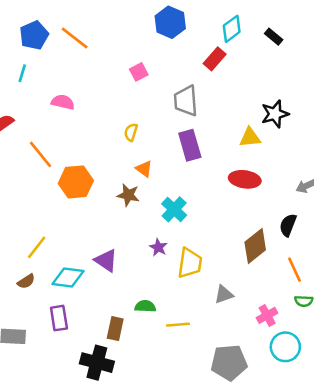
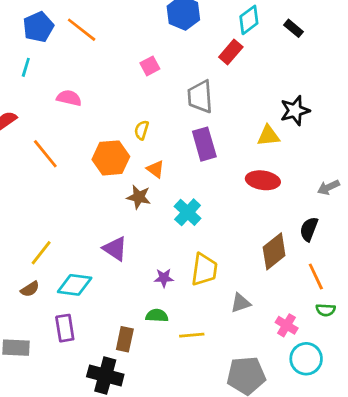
orange hexagon: (76, 182) -> (111, 158), moved
purple star: (158, 247) -> (164, 278), moved, turned -30
purple triangle: (106, 260) -> (115, 249), moved
pink cross: (267, 315) -> (287, 325), turned -30

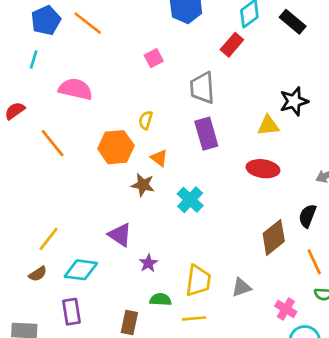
black rectangle: (294, 28) -> (293, 22), size x1.4
pink semicircle: (69, 98) -> (75, 89), size x1.4
yellow trapezoid: (204, 270) -> (198, 281), moved
purple star: (164, 278) -> (148, 263), moved, turned -30

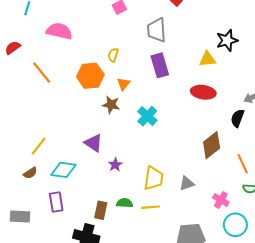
orange triangle: (159, 158) -> (124, 84), turned 32
black semicircle: (307, 216) -> (237, 118), moved
green semicircle: (160, 300) -> (125, 203), moved

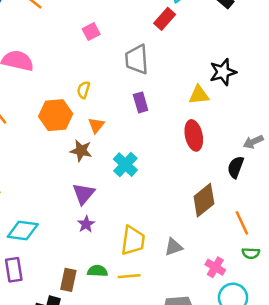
purple rectangle: (160, 65) -> (141, 102), size x0.7
red ellipse: (203, 92) -> (194, 135), turned 70
purple triangle: (93, 143) -> (84, 194), moved, turned 36

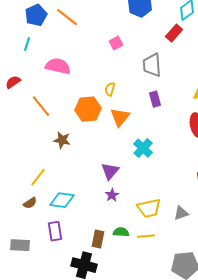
orange triangle: (96, 125) -> (120, 117), size x1.5
brown star: (81, 151) -> (62, 140), moved
yellow trapezoid: (133, 241) -> (149, 208), turned 70

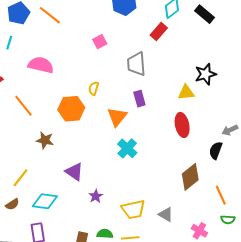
orange triangle: (120, 117) -> (117, 117), moved
purple triangle: (110, 171) -> (74, 172), moved, turned -36
gray triangle: (181, 213) -> (166, 214), turned 49

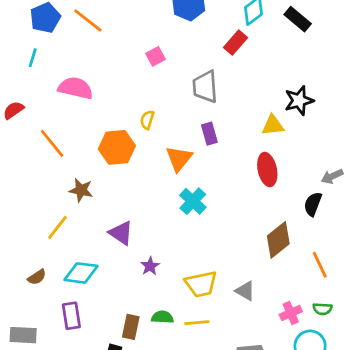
yellow line: (20, 178) -> (58, 227), moved
green semicircle: (228, 220) -> (322, 309), moved
pink cross: (199, 231) -> (291, 313), turned 35

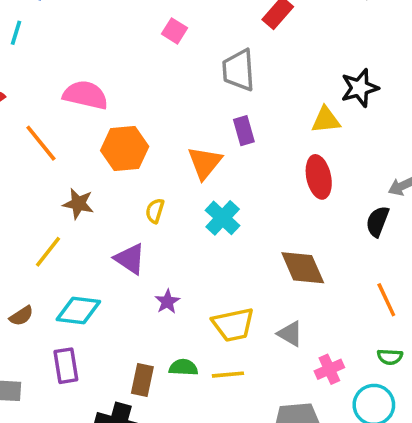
pink square: (156, 56) -> (174, 31), turned -30
pink semicircle: (75, 88) -> (85, 95), moved
yellow semicircle: (147, 120) -> (155, 211), moved
brown diamond: (278, 240) -> (303, 268), moved, turned -75
pink cross: (291, 313) -> (329, 369), moved

